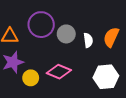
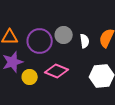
purple circle: (41, 25) -> (40, 41), moved

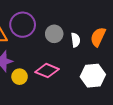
purple circle: (40, 41) -> (23, 25), moved

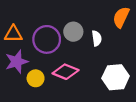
purple circle: (23, 25) -> (47, 39), moved
orange semicircle: (98, 37) -> (121, 17), moved

